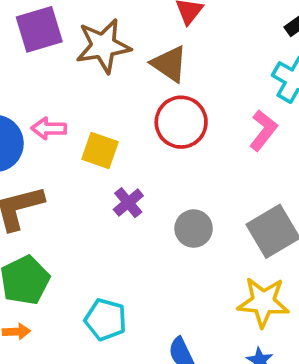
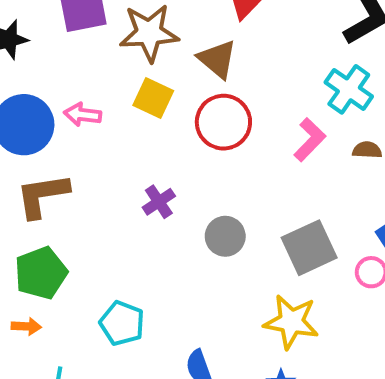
yellow square: (100, 150) -> (153, 98), moved

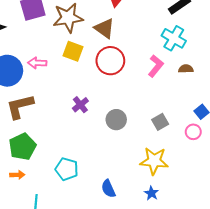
gray square: (309, 248) -> (160, 122), size x0.6

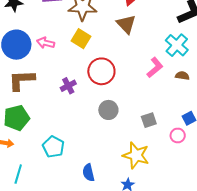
brown triangle: (104, 28) -> (126, 24), moved
red circle: (110, 61) -> (101, 71), moved
purple cross: (80, 105) -> (68, 86), moved

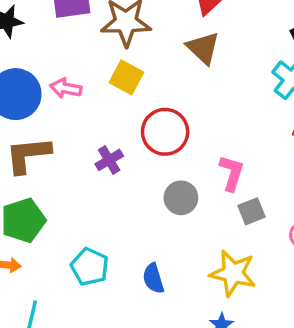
pink L-shape: (155, 68) -> (232, 173), moved, turned -30
blue semicircle: (88, 173) -> (153, 278), moved

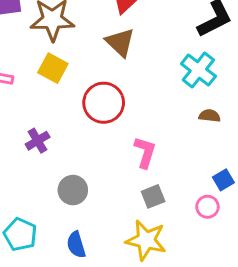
red circle: (165, 132) -> (104, 103), moved
gray circle: (181, 198) -> (73, 190), moved
gray square: (252, 211) -> (153, 196), moved

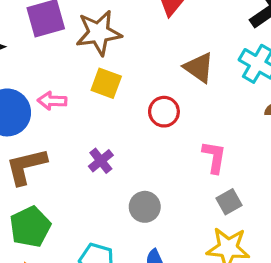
brown triangle: (120, 42) -> (199, 68), moved
red circle: (104, 103) -> (164, 112), size x0.7

